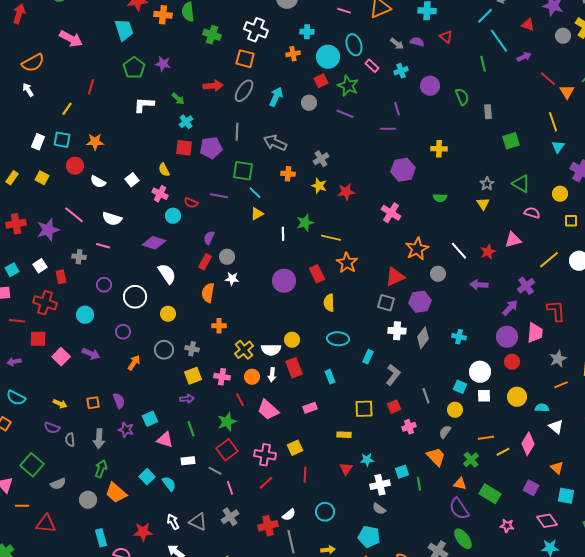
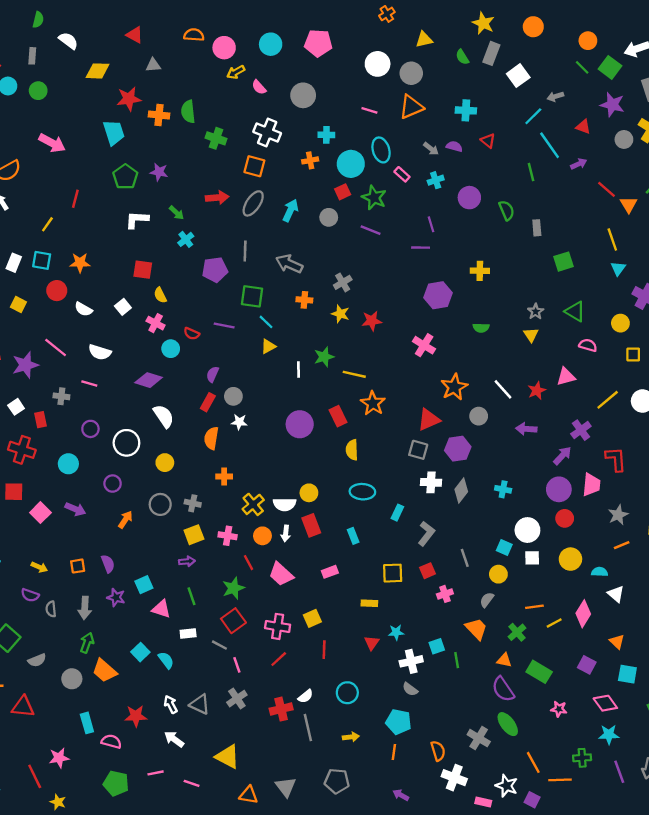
red square: (184, 148) -> (143, 270), moved

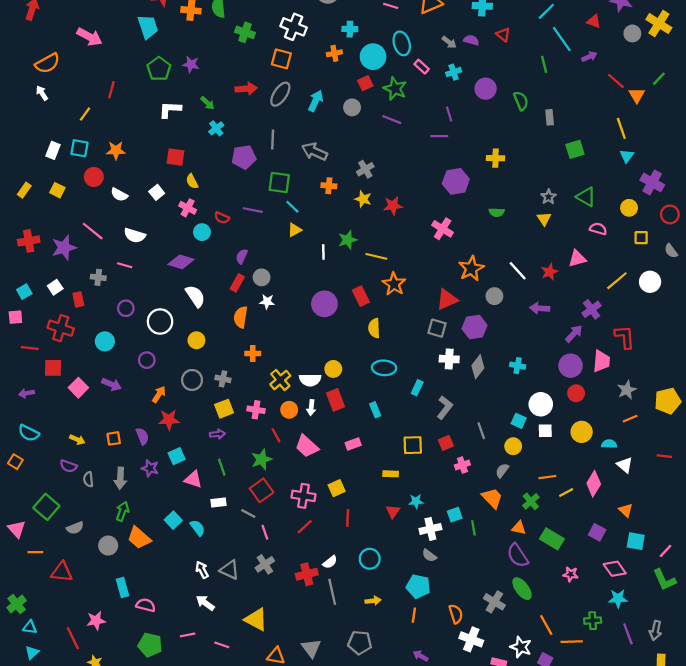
red star: (136, 716) -> (169, 420), moved

